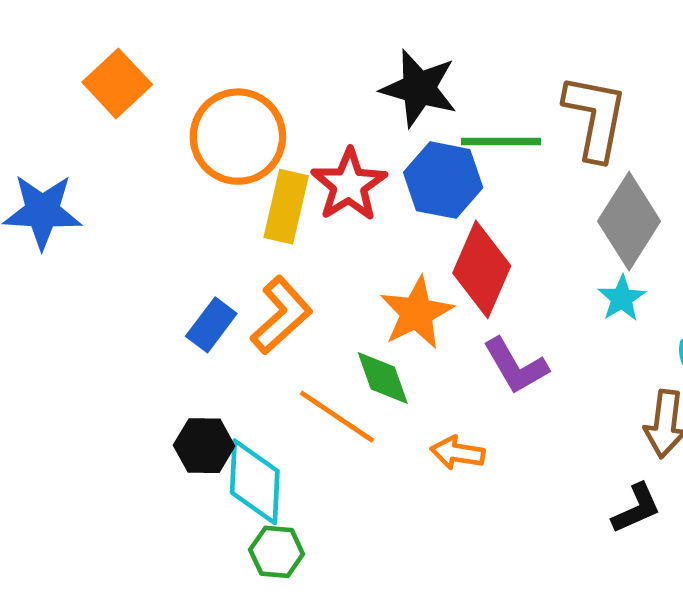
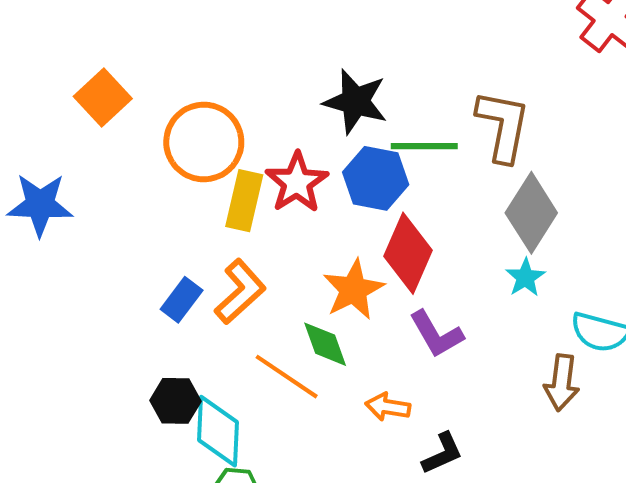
black L-shape: (636, 508) -> (442, 453), moved

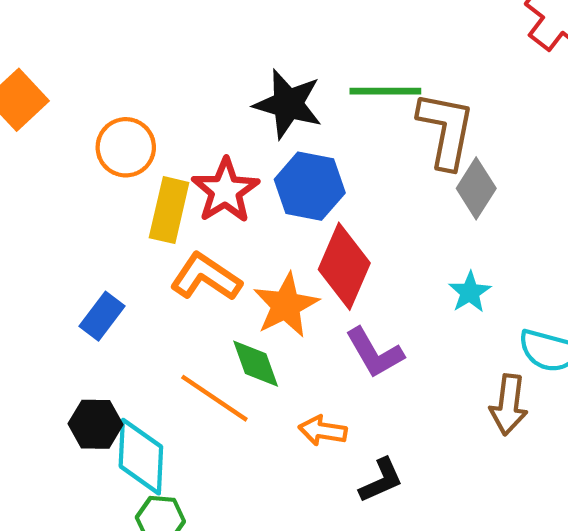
orange circle: (204, 142) -> (126, 147), size x0.7
green line: (424, 146) -> (385, 91), moved
gray diamond: (531, 213) -> (476, 188), moved, size x0.7
orange L-shape: (240, 292) -> (206, 277), moved, turned -104

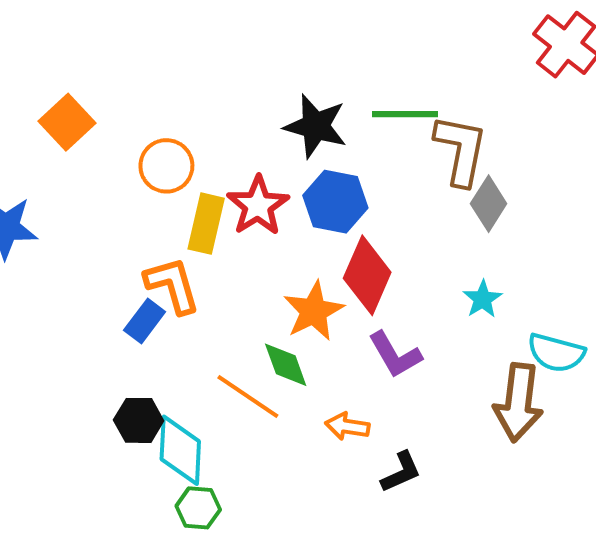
orange L-shape: (206, 277) -> (172, 285), moved, turned 40
brown arrow: (509, 405) -> (518, 403), size x1.4

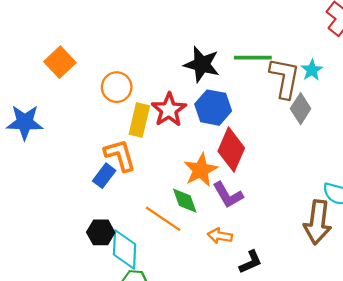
cyan star: (483, 299) -> (312, 70), moved
purple L-shape: (395, 355) -> (228, 195), moved

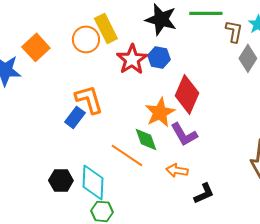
orange square: (60, 62) -> (36, 47), moved
brown L-shape: (285, 78) -> (234, 31), size x0.6
blue hexagon: (213, 108) -> (159, 57), moved, size x0.7
yellow rectangle: (139, 120) -> (106, 28), moved, turned -40
black hexagon: (101, 232) -> (61, 180), moved

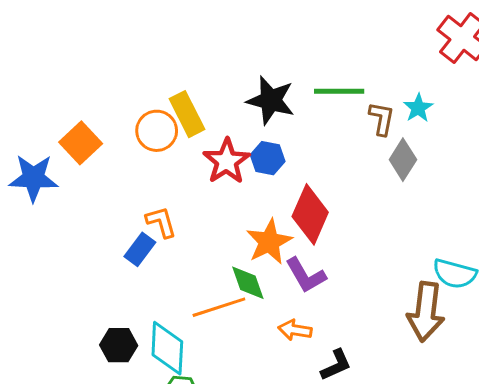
orange L-shape: (89, 99) -> (161, 222), size x0.7
orange line: (127, 155) -> (219, 307), turned -52

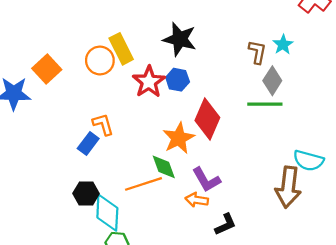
green line: (339, 91) -> (265, 104), moved
purple L-shape: (306, 275) -> (206, 180), moved
black hexagon: (119, 345) -> (86, 194), moved

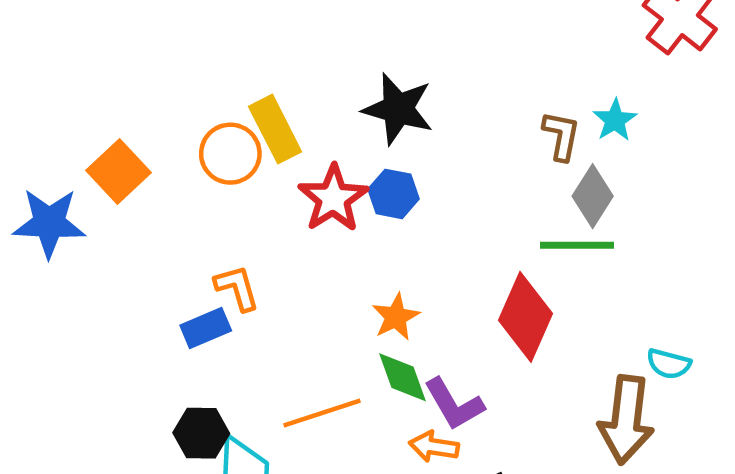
red diamond: (207, 119) -> (526, 317), moved
orange star: (179, 138) -> (396, 317), size x0.7
blue rectangle: (88, 143) -> (206, 328), turned 30
cyan semicircle: (308, 161) -> (669, 364), size x0.7
green diamond: (164, 167) -> (403, 377), moved

